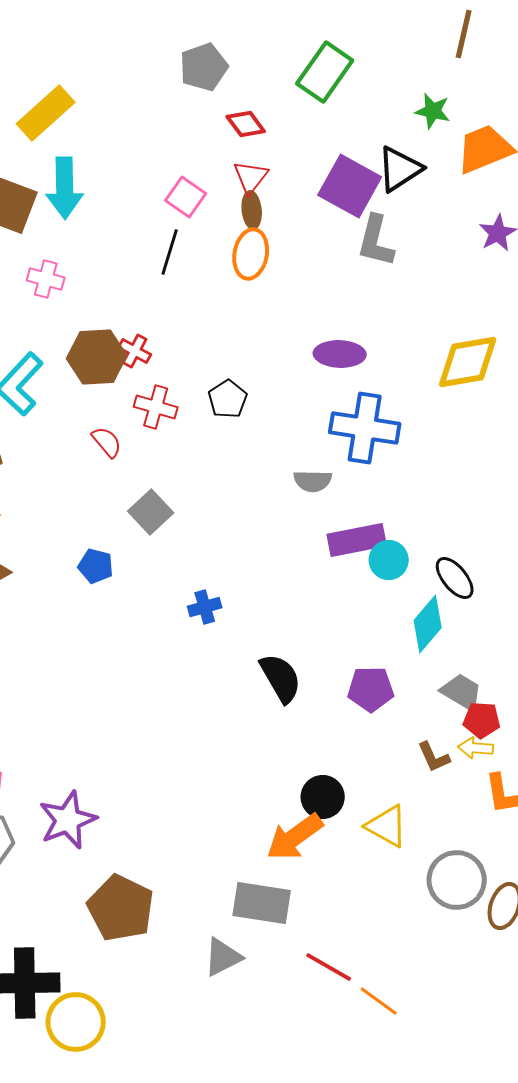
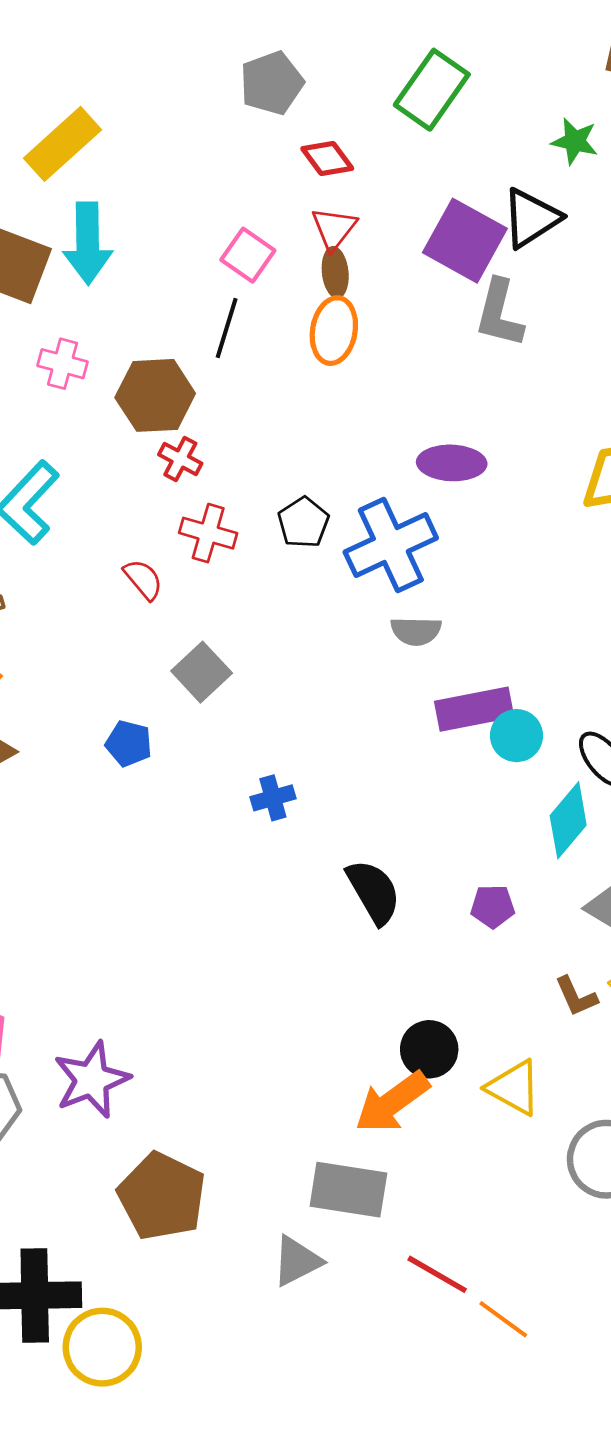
brown hexagon: (97, 357) -> (155, 395), moved
blue cross: (365, 428) -> (391, 545), moved, turned -34
purple pentagon: (371, 689) -> (493, 906), size x0.7

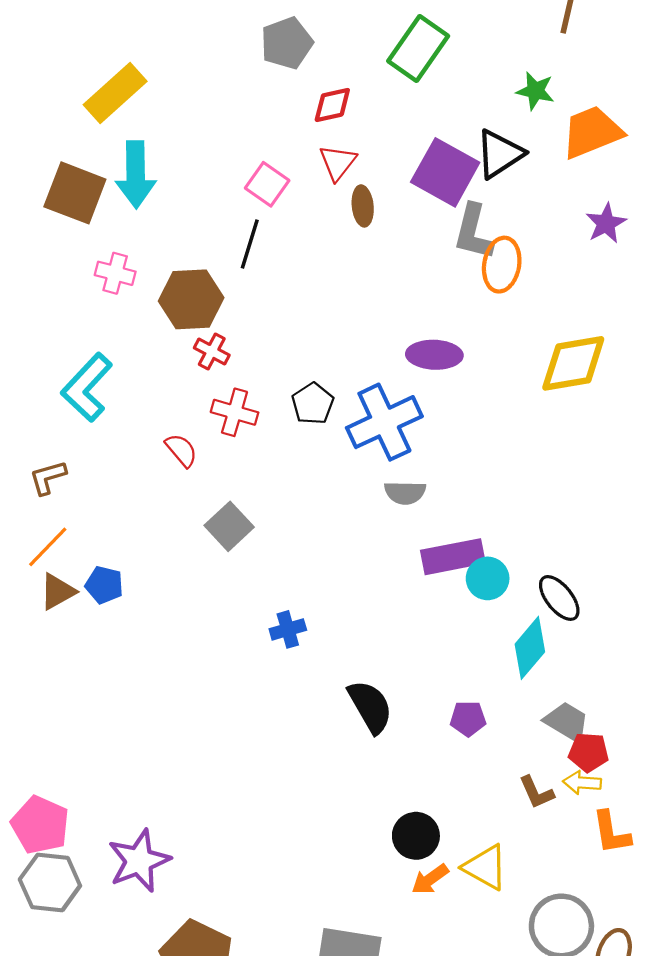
red diamond: (327, 159) -> (332, 105), turned -66
brown ellipse: (335, 272) -> (363, 206), moved
orange ellipse: (334, 331) -> (502, 265), moved
blue pentagon: (129, 744) -> (104, 585), moved
orange arrow: (392, 1102) -> (430, 879), moved, size x0.6

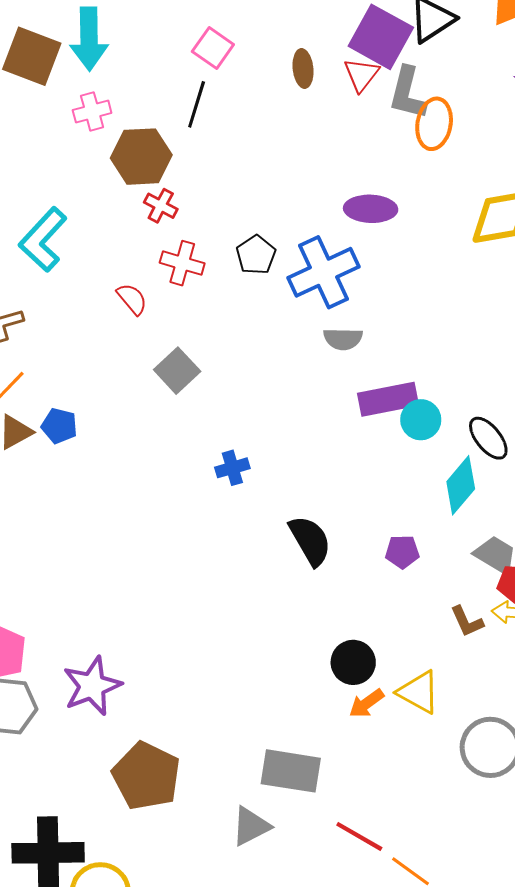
red triangle: (338, 163) -> (361, 75), moved
pink cross: (115, 273) -> (92, 112), moved, turned -30

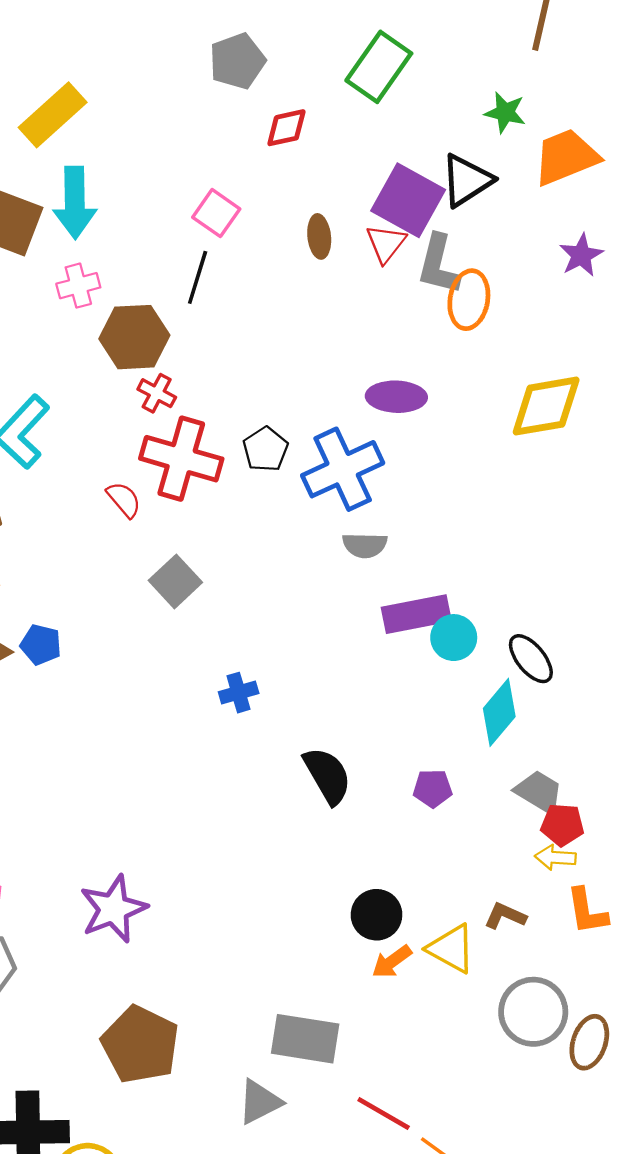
red cross: (182, 263) -> (181, 459), size x1.6
brown L-shape: (467, 621) -> (505, 916), moved, turned 138
purple star: (92, 686) -> (113, 909), moved

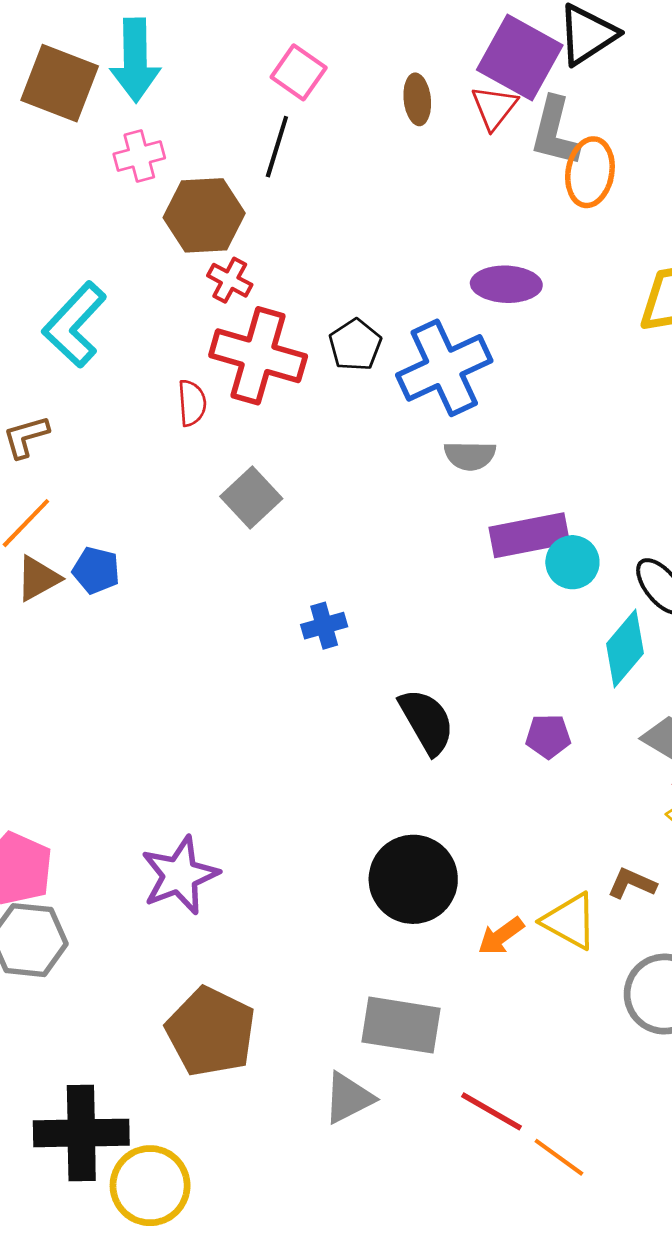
red semicircle: (124, 500) -> (192, 403), turned 36
black circle: (377, 915) -> (413, 879), moved, size x1.5

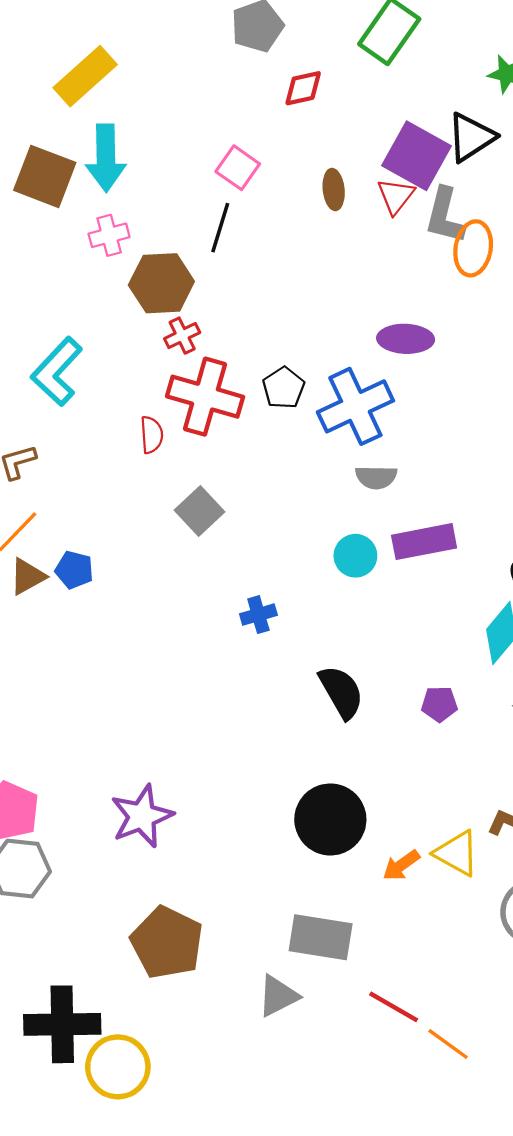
red cross: (230, 280) -> (182, 336), turned 36
cyan circle: (572, 562) -> (355, 556), moved

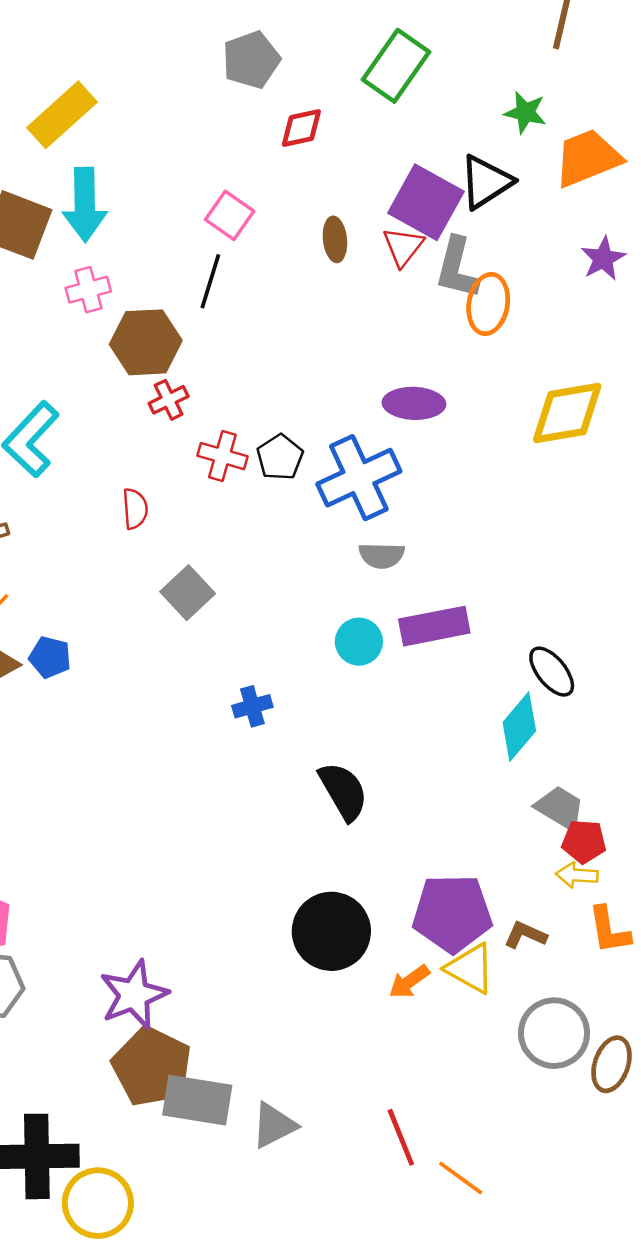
red cross: (205, 397) -> (222, 456), moved, size x0.6
purple pentagon: (439, 704) -> (452, 913), moved, size x2.0
purple star: (142, 816) -> (134, 995), moved
gray rectangle: (321, 937) -> (197, 1100), moved
red line: (394, 1007) -> (401, 1137), turned 38

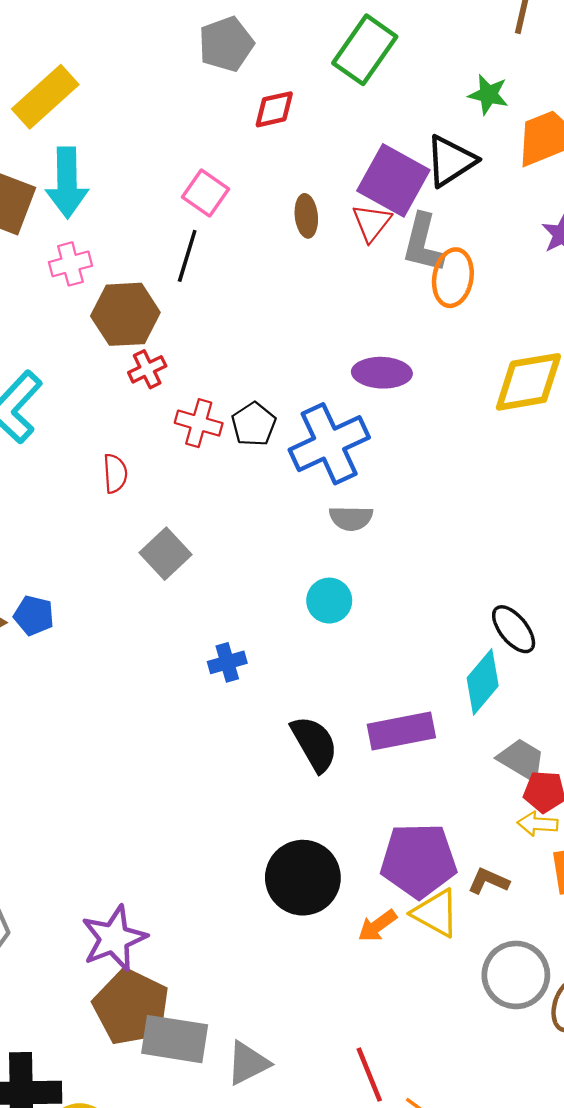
purple rectangle: (434, 626) -> (401, 731), moved

